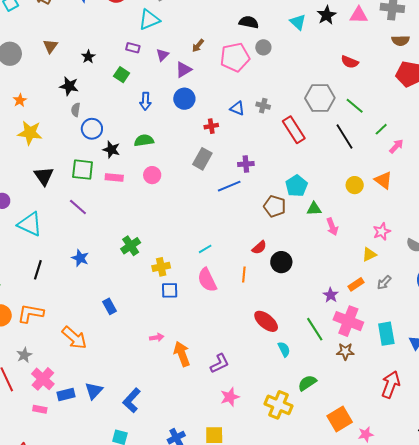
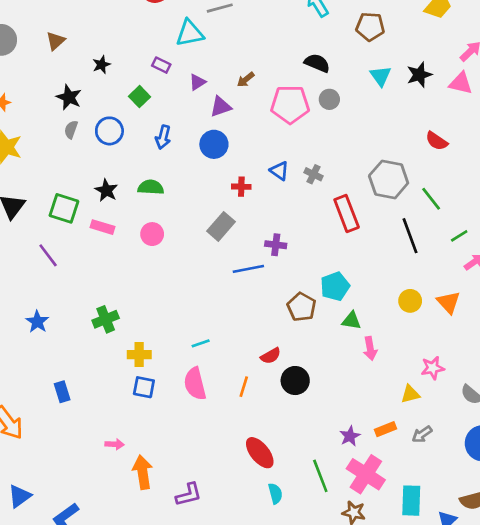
blue circle: (92, 129) -> (109, 131), moved

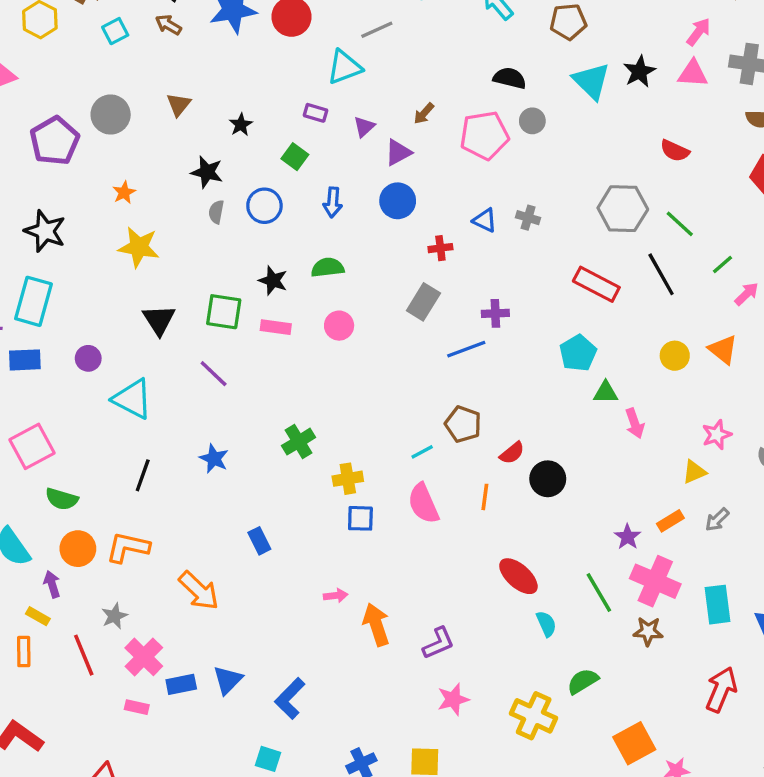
cyan triangle: (381, 76) -> (591, 81), size x1.4
red rectangle: (347, 213) -> (596, 284), moved, turned -32
brown pentagon: (302, 307) -> (463, 424), moved

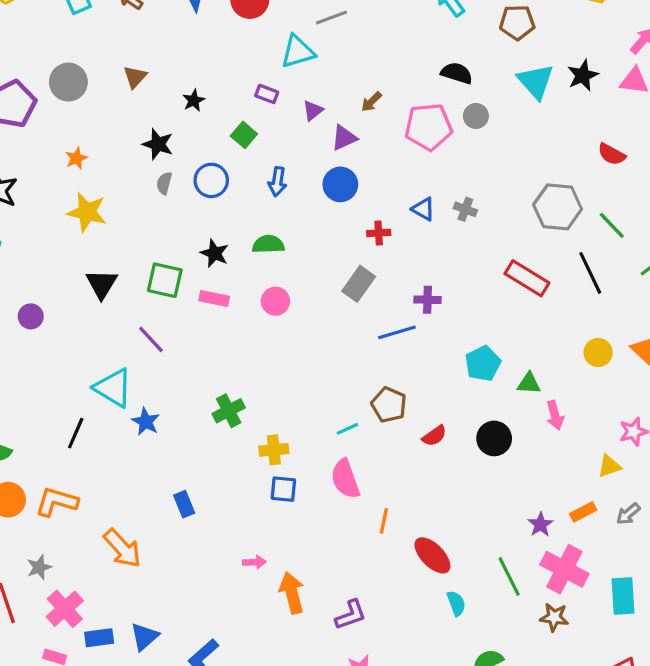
cyan pentagon: (578, 353) -> (483, 364), moved
cyan triangle: (133, 399) -> (113, 388), moved
black circle: (548, 479) -> (494, 438), moved
orange line: (485, 497) -> (384, 521), moved

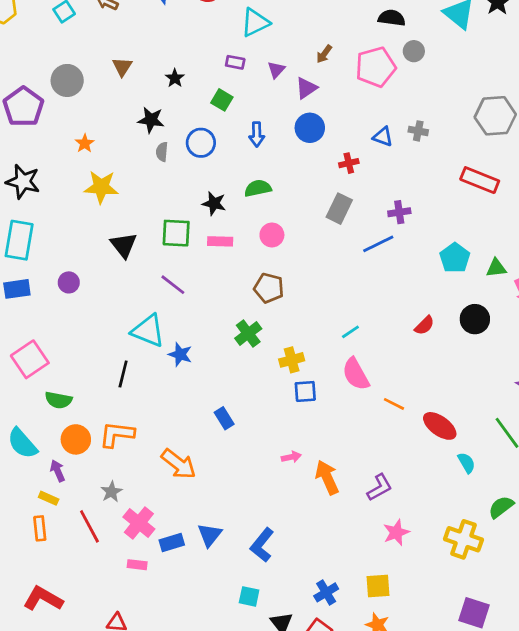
brown pentagon: (389, 405) -> (269, 288), moved
orange line: (384, 521) -> (394, 404), turned -65

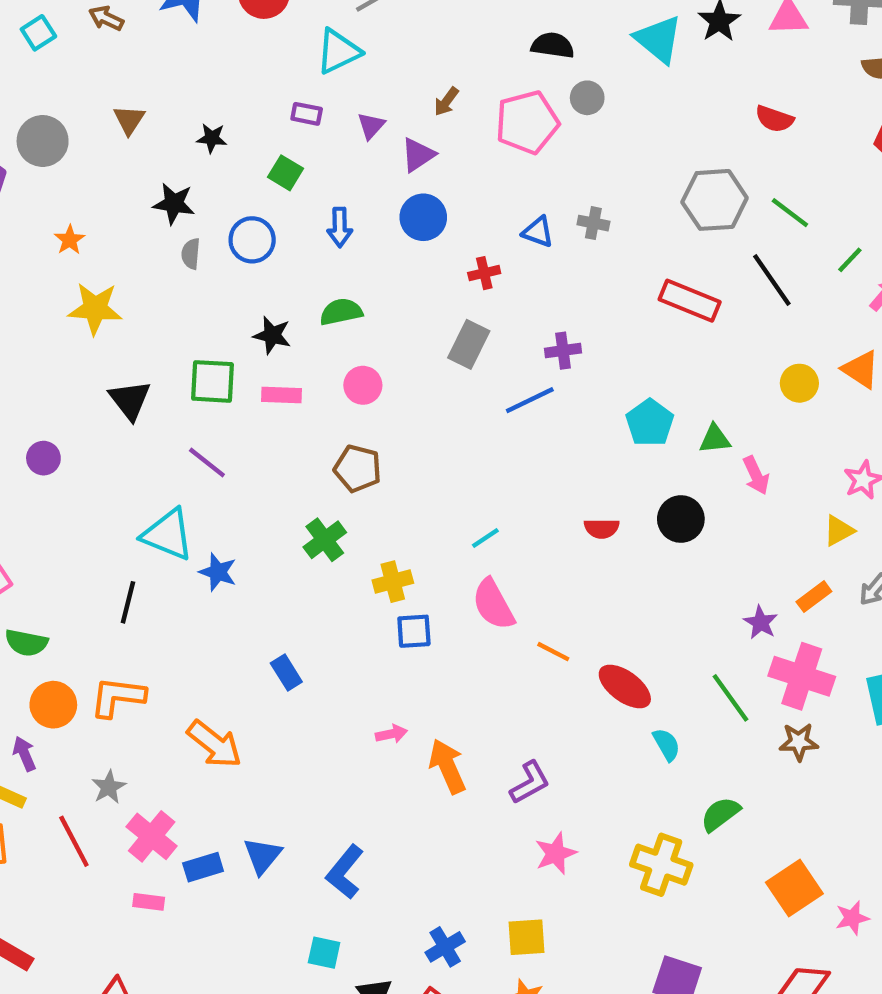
black star: (175, 78) -> (212, 138), turned -30
red semicircle: (424, 325) -> (602, 528), turned 45

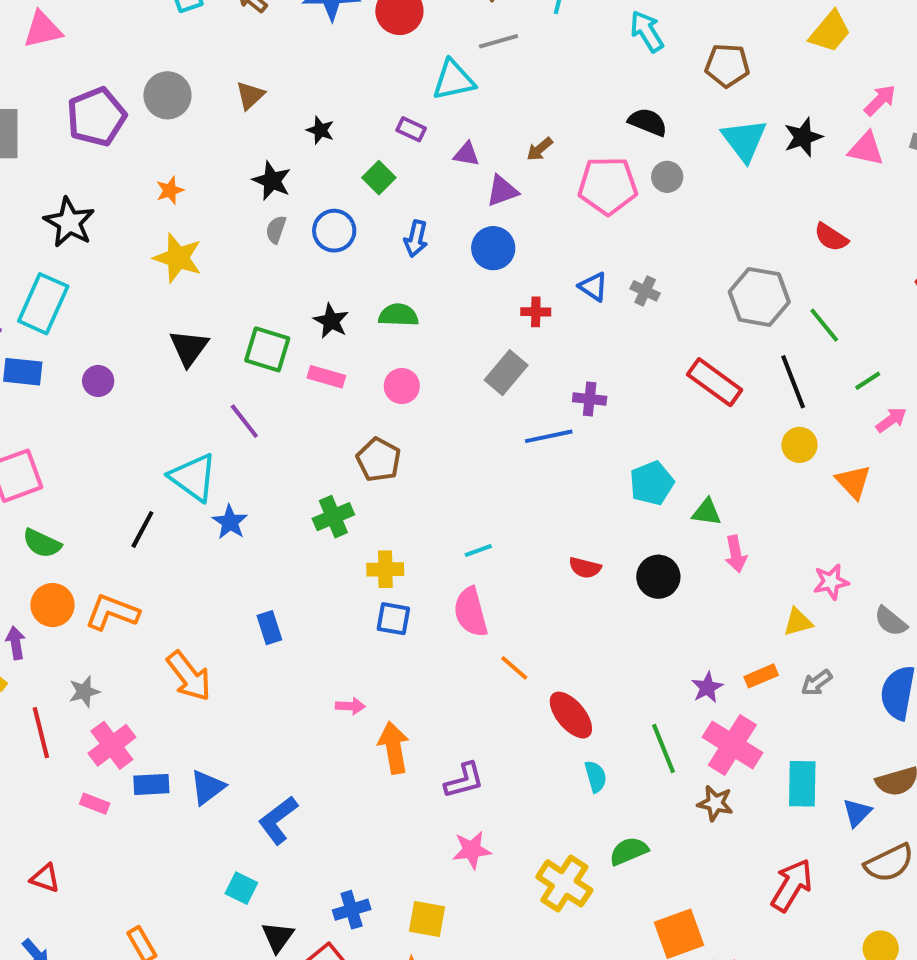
purple triangle: (371, 126) -> (466, 154), turned 44
yellow circle: (799, 383) -> (799, 445), moved

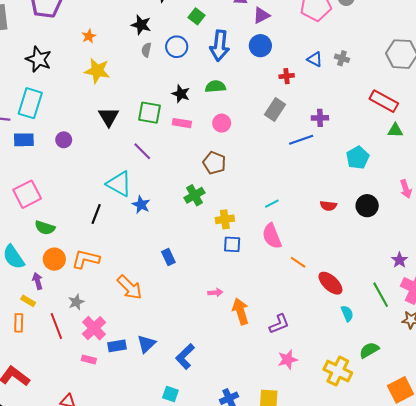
blue arrow: (416, 239) -> (220, 46), size x1.6
green triangle: (707, 512) -> (395, 130), moved

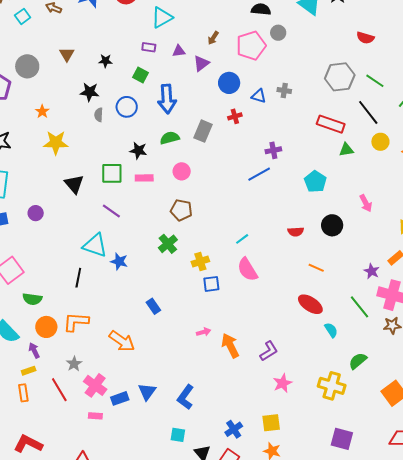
blue circle: (260, 46) -> (229, 83), moved
gray rectangle: (275, 109) -> (203, 131), moved
orange line: (298, 262) -> (316, 268), moved
yellow rectangle: (28, 301) -> (29, 371), turned -40

